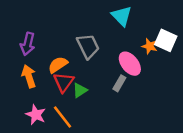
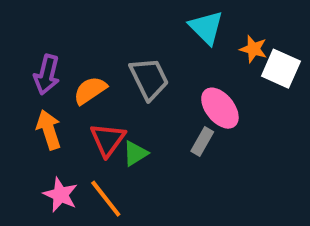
orange star: (150, 46) -> (253, 49), moved
orange semicircle: (58, 65) -> (90, 90), moved

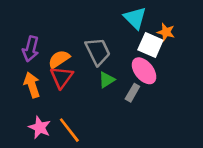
white square: (281, 69) -> (150, 45), moved
red triangle: (108, 140) -> (62, 77), moved
green triangle: (135, 153) -> (107, 80), moved

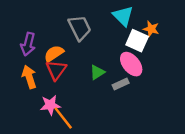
gray trapezoid: (98, 51) -> (80, 28), moved
gray rectangle: (132, 93) -> (121, 84), turned 35
pink star: (40, 127) -> (50, 105), moved, turned -30

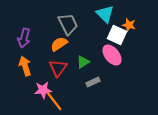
orange semicircle: (54, 54) -> (59, 44), moved
red triangle: (56, 70) -> (58, 68), moved
gray rectangle: (121, 84) -> (93, 82), moved

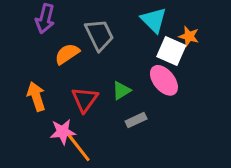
purple arrow: (24, 38) -> (45, 19), moved
orange semicircle: (59, 44) -> (67, 54), moved

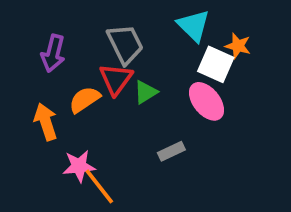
purple arrow: (45, 19) -> (53, 53), moved
orange semicircle: (67, 54) -> (85, 100), moved
green triangle: (121, 91) -> (146, 92), moved
red triangle: (85, 99) -> (116, 79), moved

